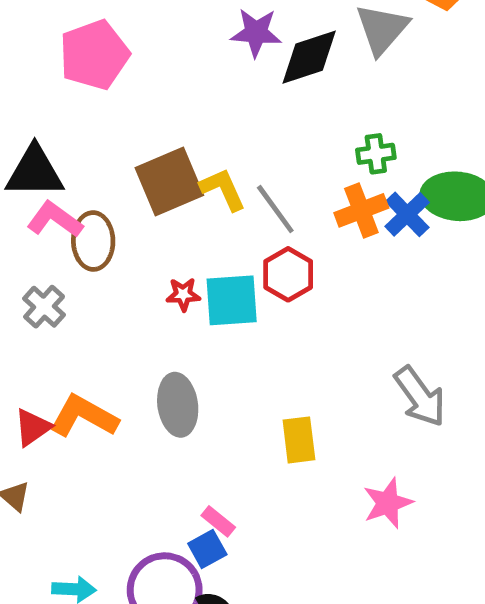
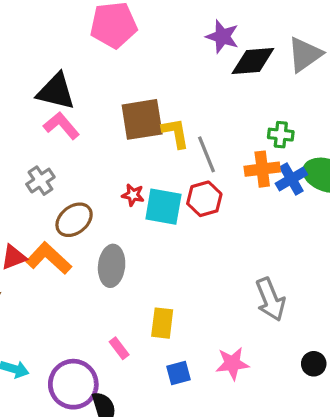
brown ellipse: (93, 241) -> (74, 220), moved, turned 39
yellow rectangle: (299, 440) -> (162, 323), moved
blue square: (207, 549) -> (178, 373), moved

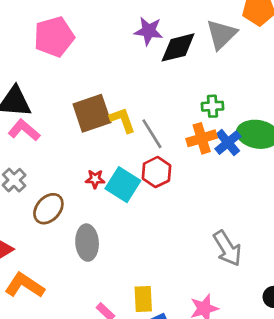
cyan square: (163, 207) -> (123, 185), turned 32
orange L-shape: (49, 258) -> (25, 285), moved
yellow rectangle: (162, 323) -> (143, 299), moved

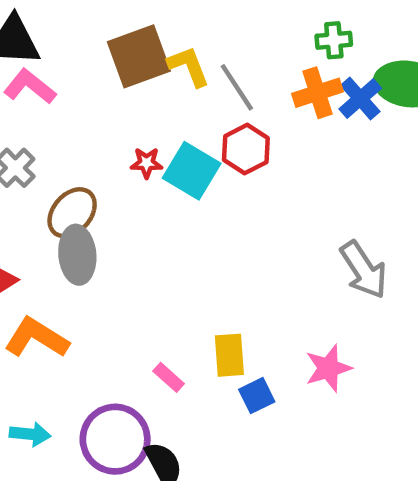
gray ellipse: (87, 243) -> (77, 255), moved

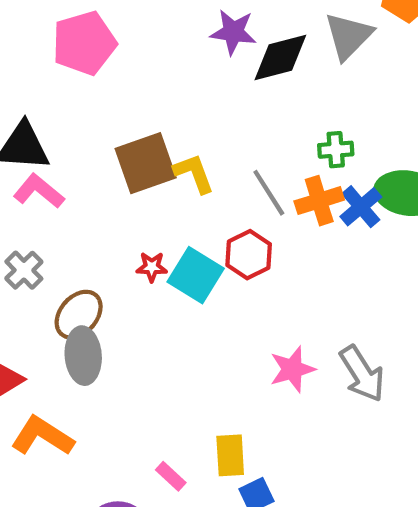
gray line: (237, 87) -> (269, 193), moved
pink star: (328, 368) -> (292, 369), moved

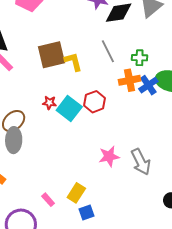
gray line: (269, 193) -> (108, 51), moved
yellow rectangle: (230, 455) -> (76, 193), turned 30

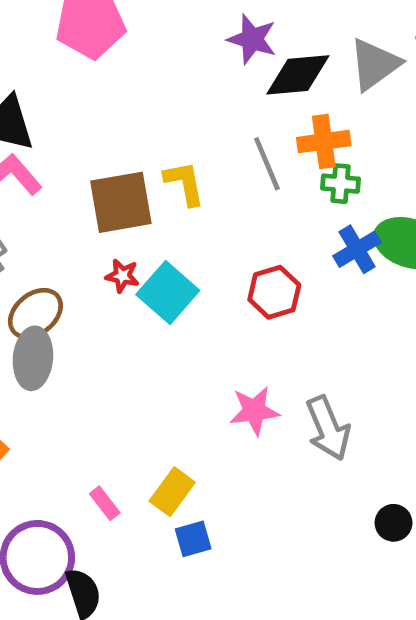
brown square: (52, 55) -> (121, 202), moved
orange cross: (130, 80) -> (324, 142), moved
red hexagon: (95, 102) -> (274, 292), moved

